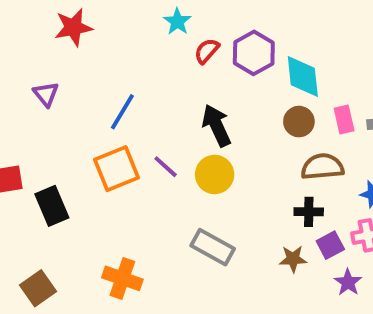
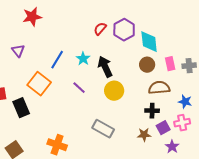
cyan star: (177, 21) -> (83, 59), moved
orange square: (117, 169) -> (39, 84), moved, turned -30
yellow circle: (215, 174) -> (114, 91), moved

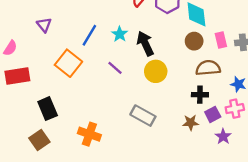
black rectangle: (21, 108) -> (48, 109), moved

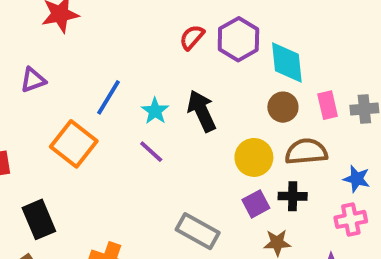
purple triangle: (44, 25) -> (33, 80), turned 49
cyan star: (120, 34) -> (155, 111), moved
yellow circle: (156, 71) -> (254, 157), moved
purple square: (213, 114) -> (256, 204), moved

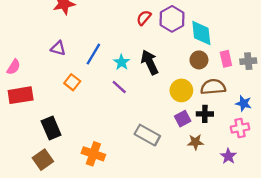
purple triangle: (33, 80) -> (58, 48), moved, turned 35
orange square: (74, 144) -> (72, 82), size x0.6

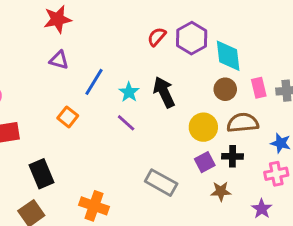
purple triangle: (58, 48) -> (59, 60), moved

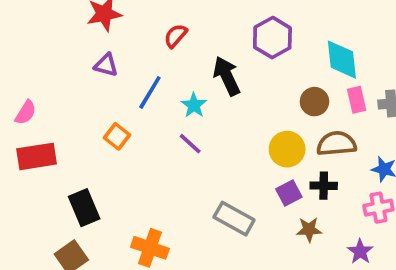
red semicircle: (157, 37) -> (176, 36), moved
cyan diamond: (228, 56) -> (342, 60), moved
black arrow: (164, 92) -> (227, 76), moved

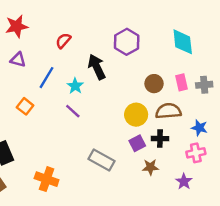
cyan diamond: (342, 60) -> (183, 42), moved

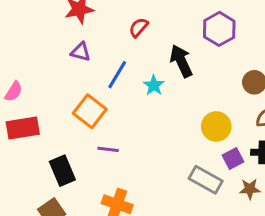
orange square: (25, 106) -> (90, 111), size x1.5
purple line: (73, 111) -> (108, 149), moved, turned -35
yellow circle: (136, 115) -> (216, 126), moved
gray rectangle: (101, 160) -> (206, 180), moved

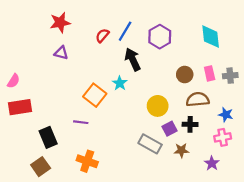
blue line: (117, 75) -> (125, 31), moved
cyan star: (154, 85) -> (120, 83), moved
orange square: (90, 111) -> (95, 95), moved

